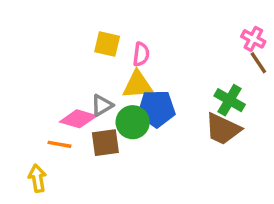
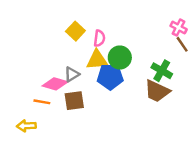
yellow square: (107, 44) -> (75, 31), turned 30
green circle: (133, 122) -> (120, 57), moved
yellow arrow: (37, 178) -> (26, 126), turned -84

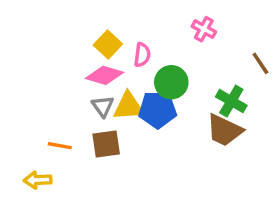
pink cross: (179, 28) -> (204, 29), moved
yellow triangle: (97, 60) -> (128, 106), moved
gray triangle: (72, 74) -> (103, 106), turned -35
pink diamond: (55, 84) -> (104, 75), moved

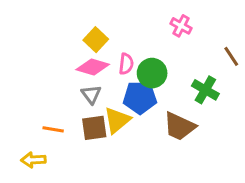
pink semicircle: (142, 55) -> (126, 64), moved
yellow triangle: (128, 106) -> (117, 120), moved, turned -36
brown trapezoid: (224, 130) -> (179, 126), moved

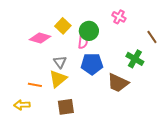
pink diamond: (93, 67) -> (40, 38), moved
green circle: (152, 73) -> (89, 31), moved
yellow triangle: (117, 120) -> (58, 79), moved
brown square: (94, 128) -> (66, 107), moved

